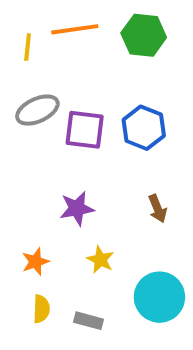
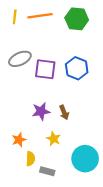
yellow line: (28, 47) -> (15, 17), moved
brown arrow: (157, 208) -> (64, 112), moved
yellow semicircle: (41, 309) -> (30, 159), moved

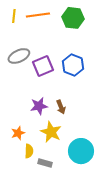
purple square: (45, 69) -> (43, 66), turned -30
yellow star: (54, 139) -> (51, 132), size x1.5

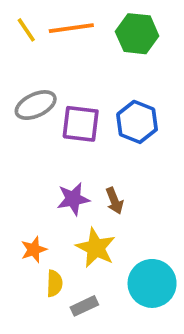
yellow line: (14, 16) -> (26, 30), turned -40
purple square: (43, 66) -> (81, 124), turned 30
gray rectangle: (45, 163) -> (84, 306), turned -40

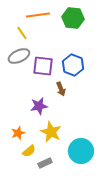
yellow line: (26, 30) -> (22, 33), moved
brown arrow: (114, 201) -> (61, 89), moved
yellow semicircle: (54, 283) -> (29, 151), turned 48

